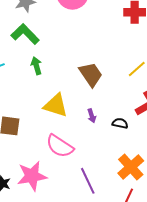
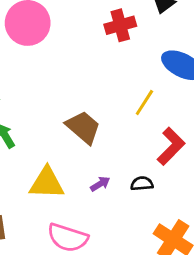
purple arrow: (92, 116) -> (100, 184), turned -88

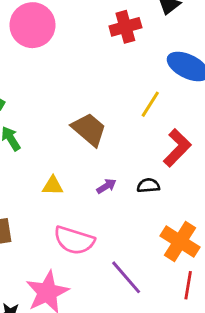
yellow triangle: (47, 183) -> (53, 186), size x0.6

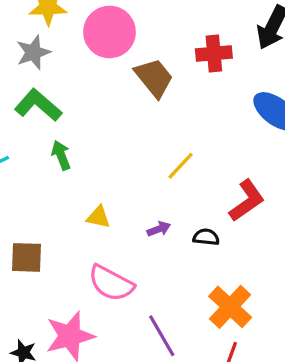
yellow line: (150, 104) -> (181, 166), moved
brown trapezoid: (89, 129) -> (154, 78), moved

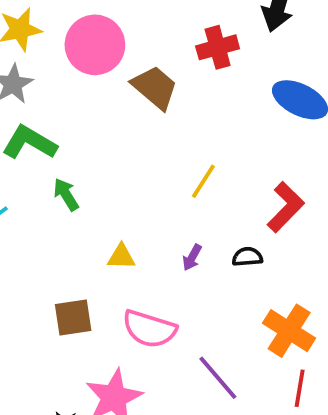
purple arrow: (159, 229) -> (192, 257), turned 150
brown square: (27, 257) -> (73, 318), moved

